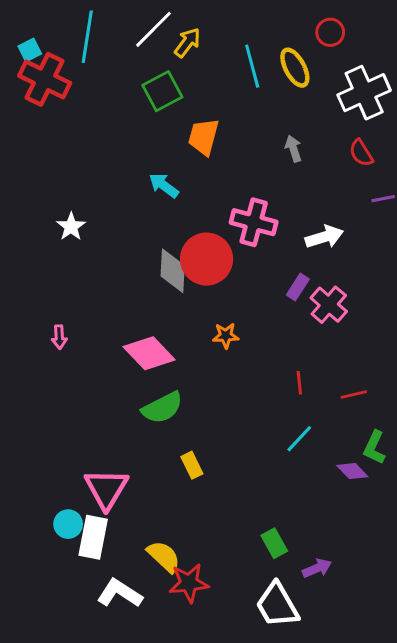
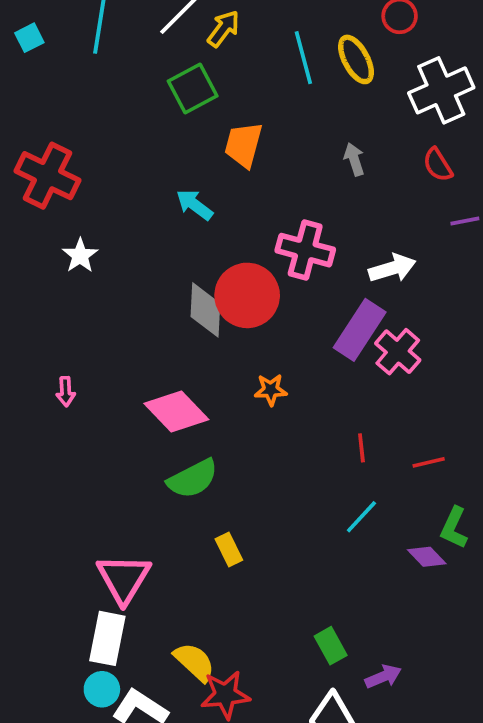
red cross: (45, 79) -> (47, 176), moved
purple rectangle: (298, 287) -> (360, 330), size x1.8
cyan circle: (68, 524) -> (102, 689), moved

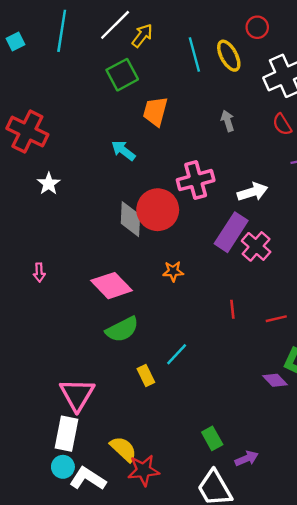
pink cross: (305, 250) -> (196, 180), turned -30
cyan line: (361, 517) -> (177, 354), moved

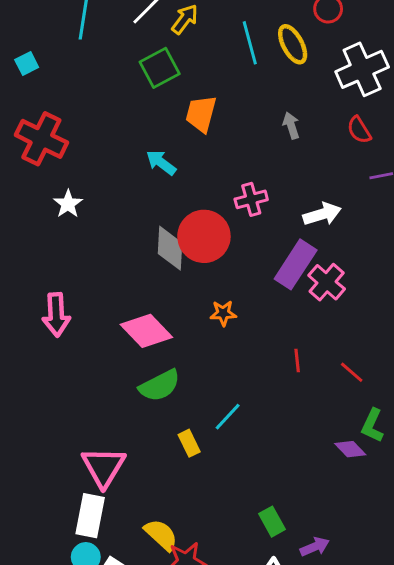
cyan square: (16, 41) -> (27, 63), moved
pink cross: (196, 180) -> (251, 199), size x0.7
pink arrow: (39, 272) -> (56, 315), size x1.8
red line: (276, 319) -> (352, 372), turned 54

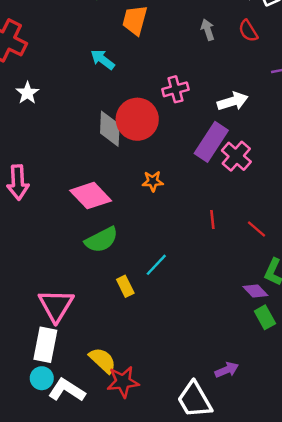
red semicircle: (359, 130) -> (248, 31), moved
green rectangle: (272, 522) -> (265, 317), moved

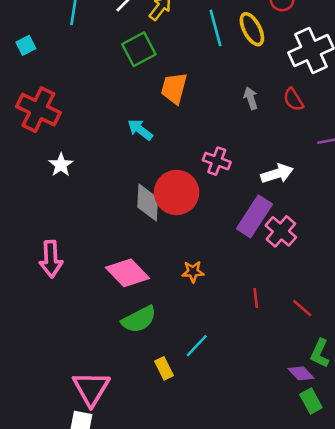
pink cross: (175, 89) -> (217, 161), turned 35
orange star: (153, 181) -> (193, 272), moved

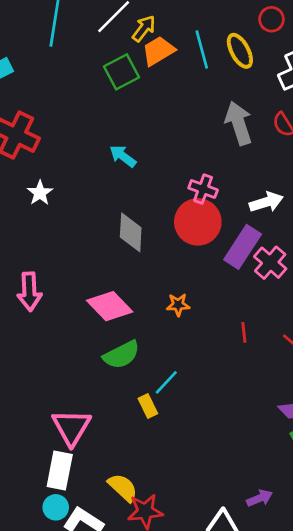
orange trapezoid: (174, 88) -> (158, 51), moved, turned 44
gray arrow: (251, 98) -> (239, 123), size x1.8
red circle: (177, 192) -> (198, 222), moved
cyan line: (197, 346) -> (166, 382), moved

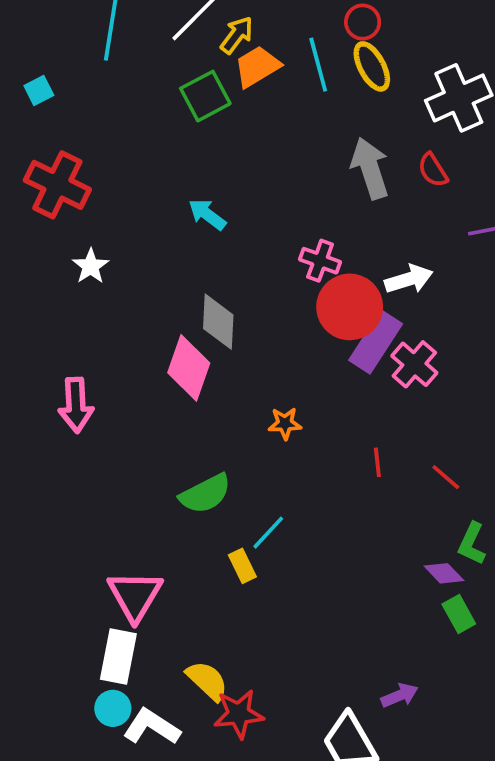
red circle: (271, 19) -> (363, 22), moved
red circle: (198, 222) -> (350, 307), moved
pink diamond: (110, 306) -> (189, 368), moved, turned 63

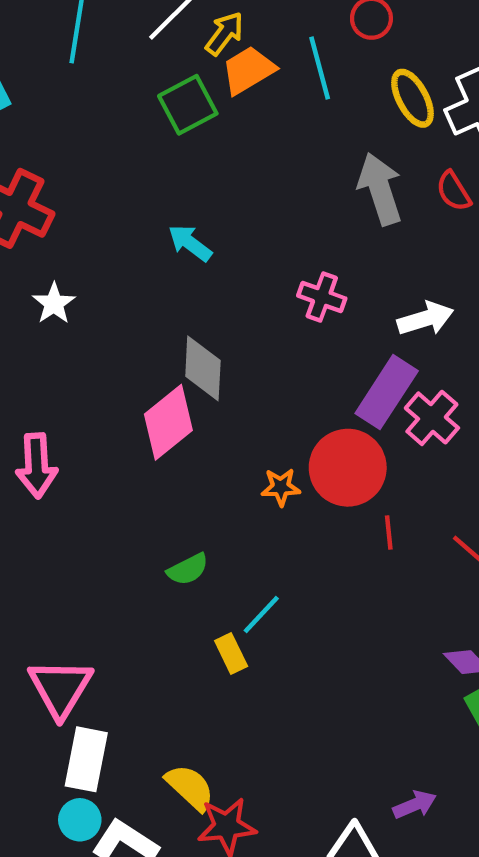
yellow ellipse: (372, 66) -> (413, 98), moved
red circle: (350, 307) -> (348, 468), moved
pink diamond: (189, 368) -> (168, 422), turned 32
green semicircle: (205, 494) -> (188, 569), size x0.7
pink triangle: (135, 596) -> (60, 688), moved

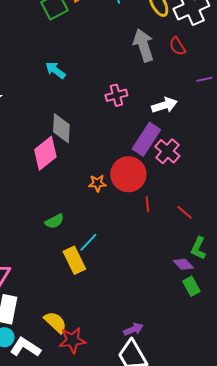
pink cross: (322, 297) -> (116, 95), turned -35
yellow rectangle: (231, 653) -> (74, 260), size x1.5
purple arrow: (415, 805) -> (133, 329), moved

